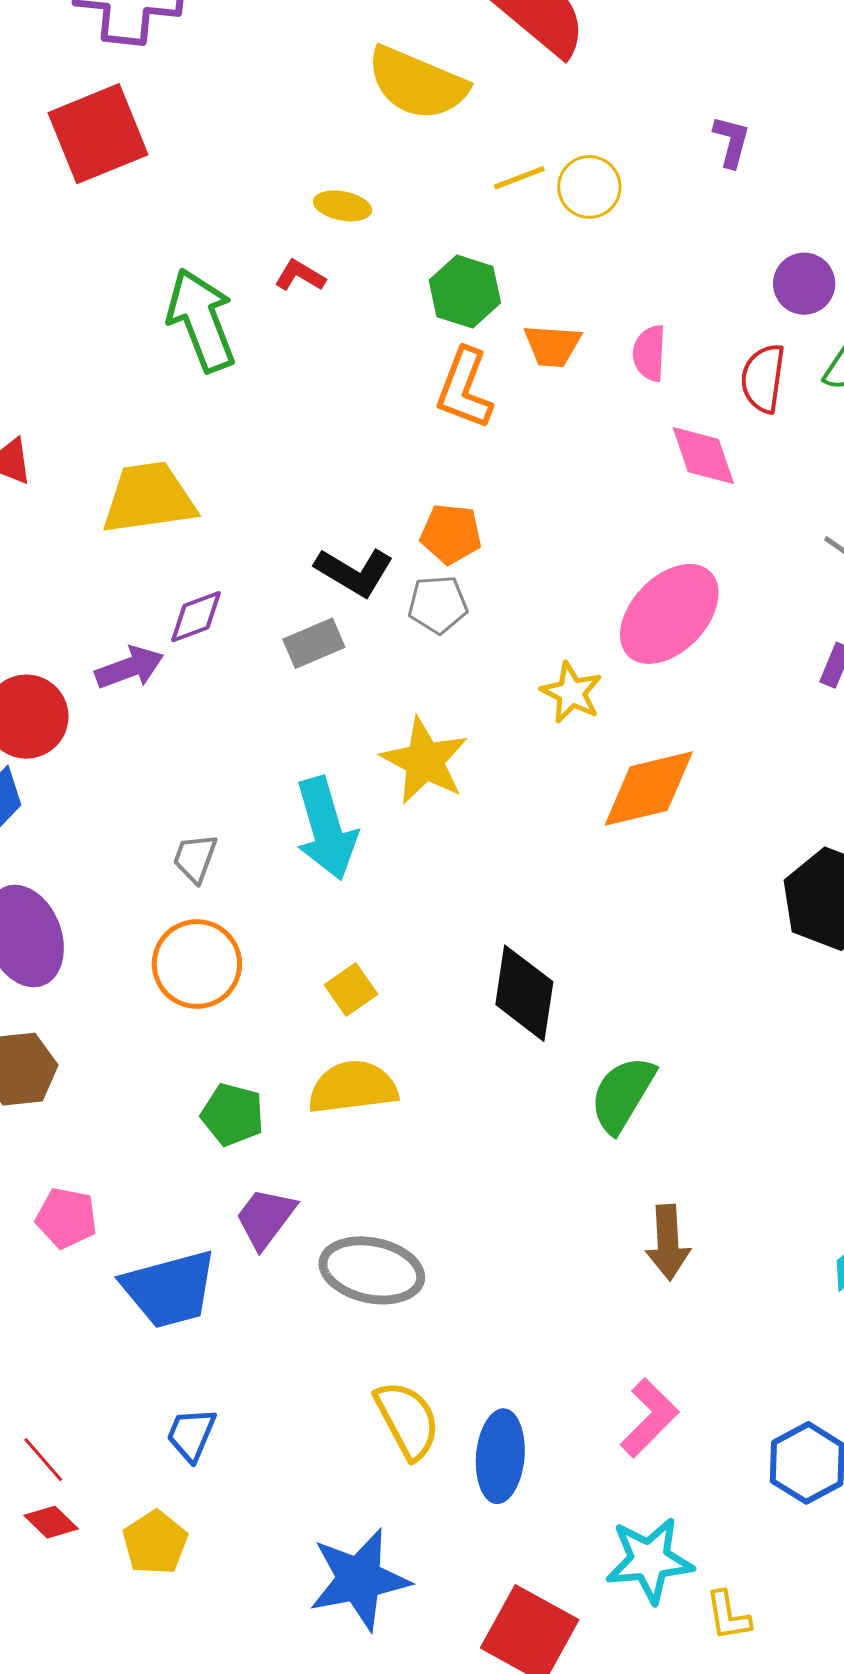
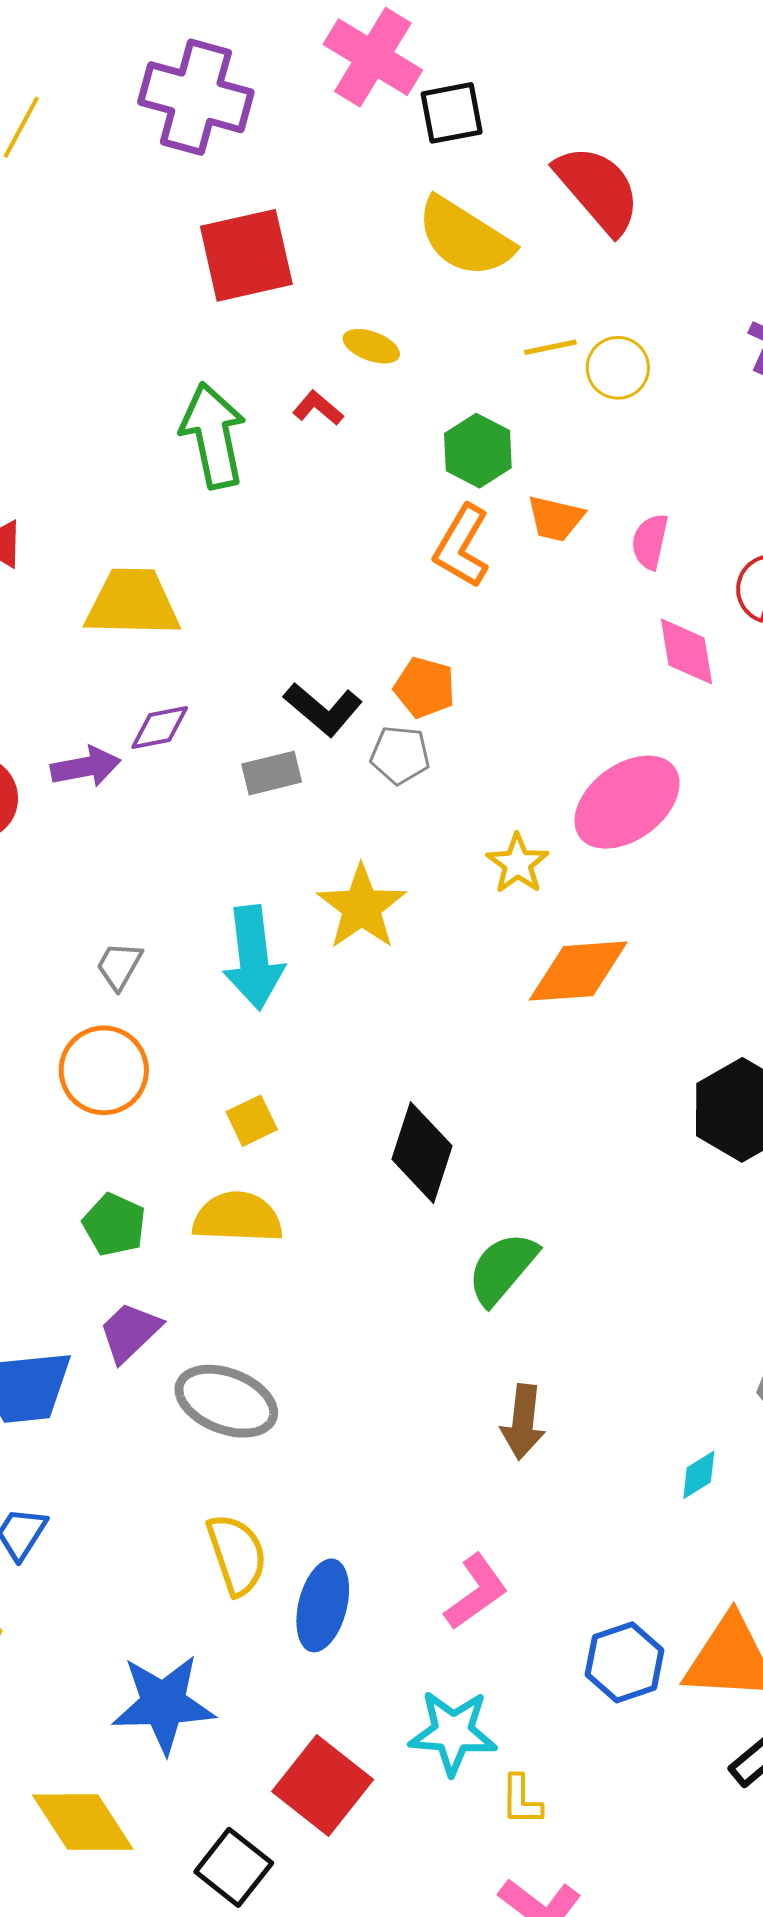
red square: (98, 134) -> (246, 255), moved

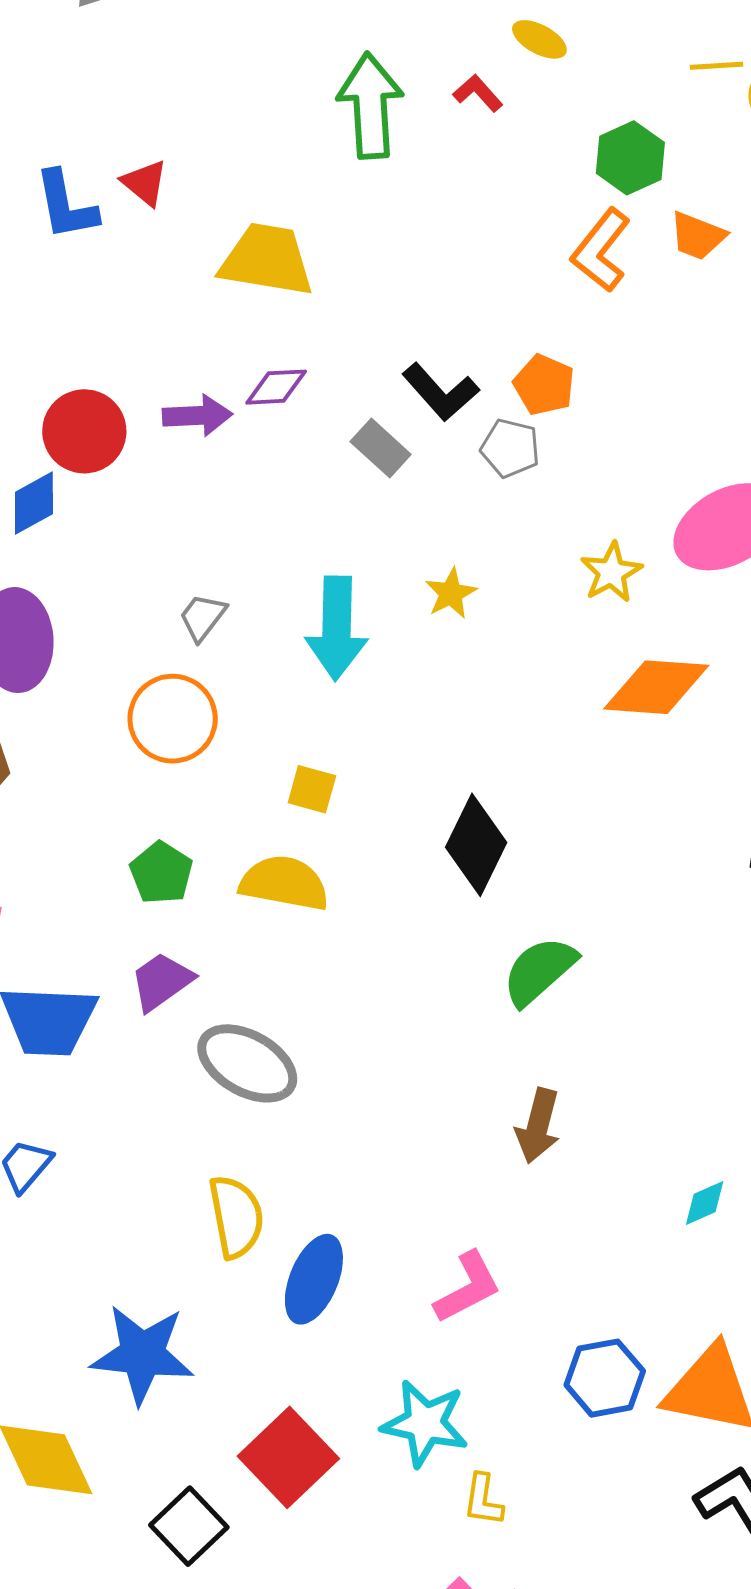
gray rectangle: (272, 773) -> (381, 448), turned 48
yellow star: (362, 907) -> (451, 593), size x0.6
yellow square: (252, 1121) -> (312, 789), turned 33

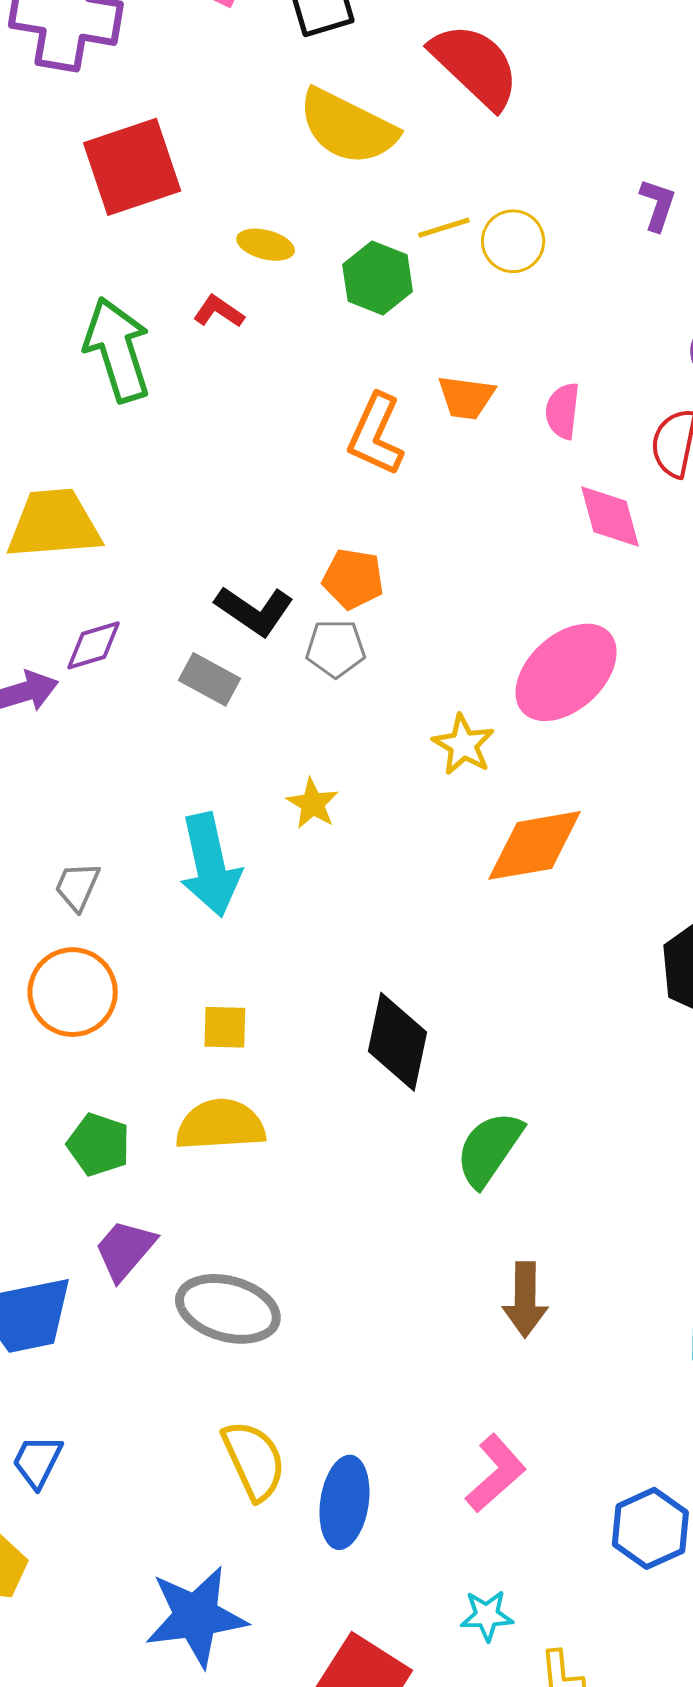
green hexagon: (630, 158) -> (378, 278), moved
cyan star: (425, 1423) -> (487, 1616), size x0.6

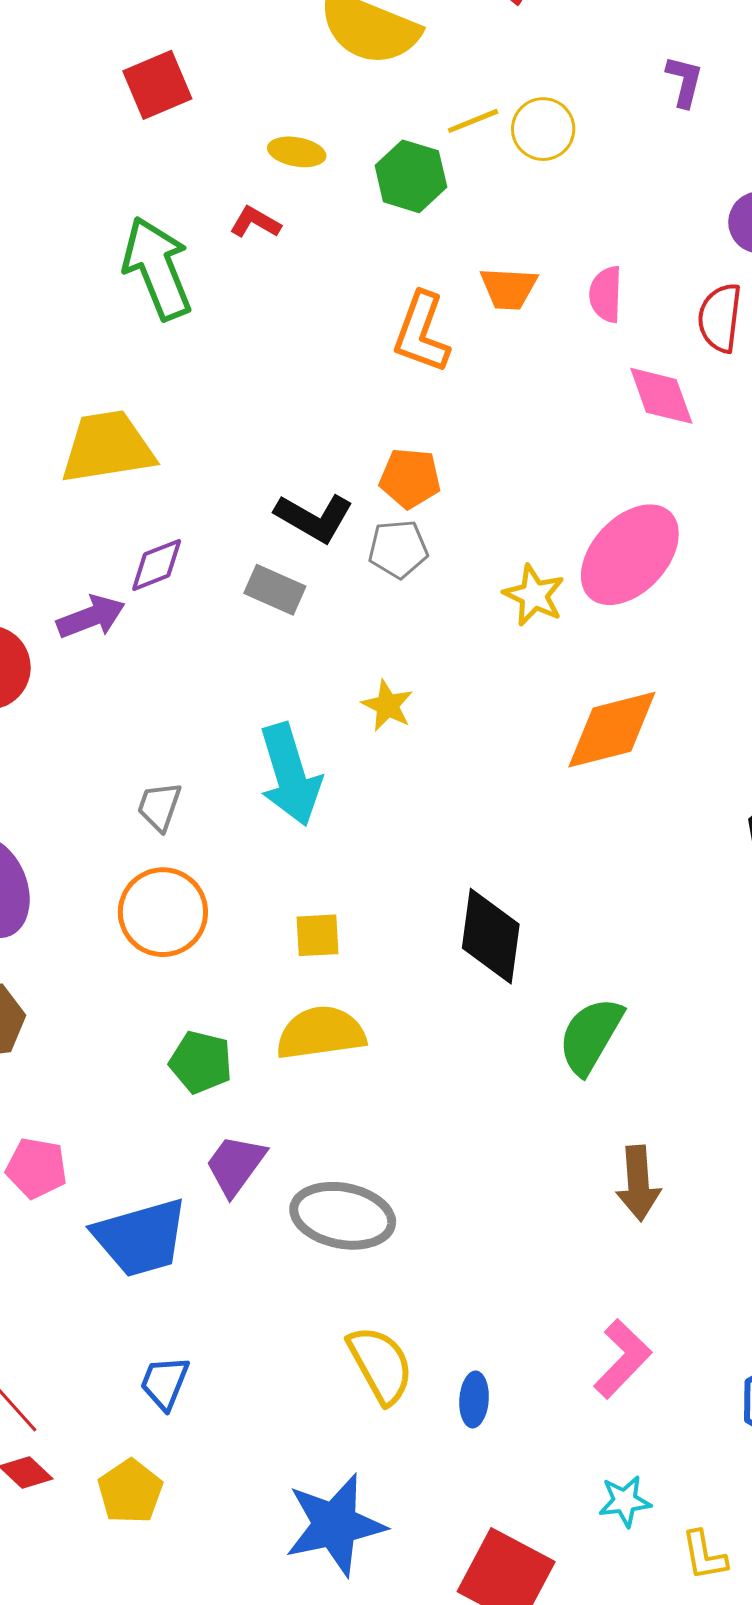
red square: (132, 167) -> (157, 85), size x0.7
yellow star: (463, 745) -> (534, 595), moved
blue ellipse: (344, 1502) -> (474, 1400), size x0.6

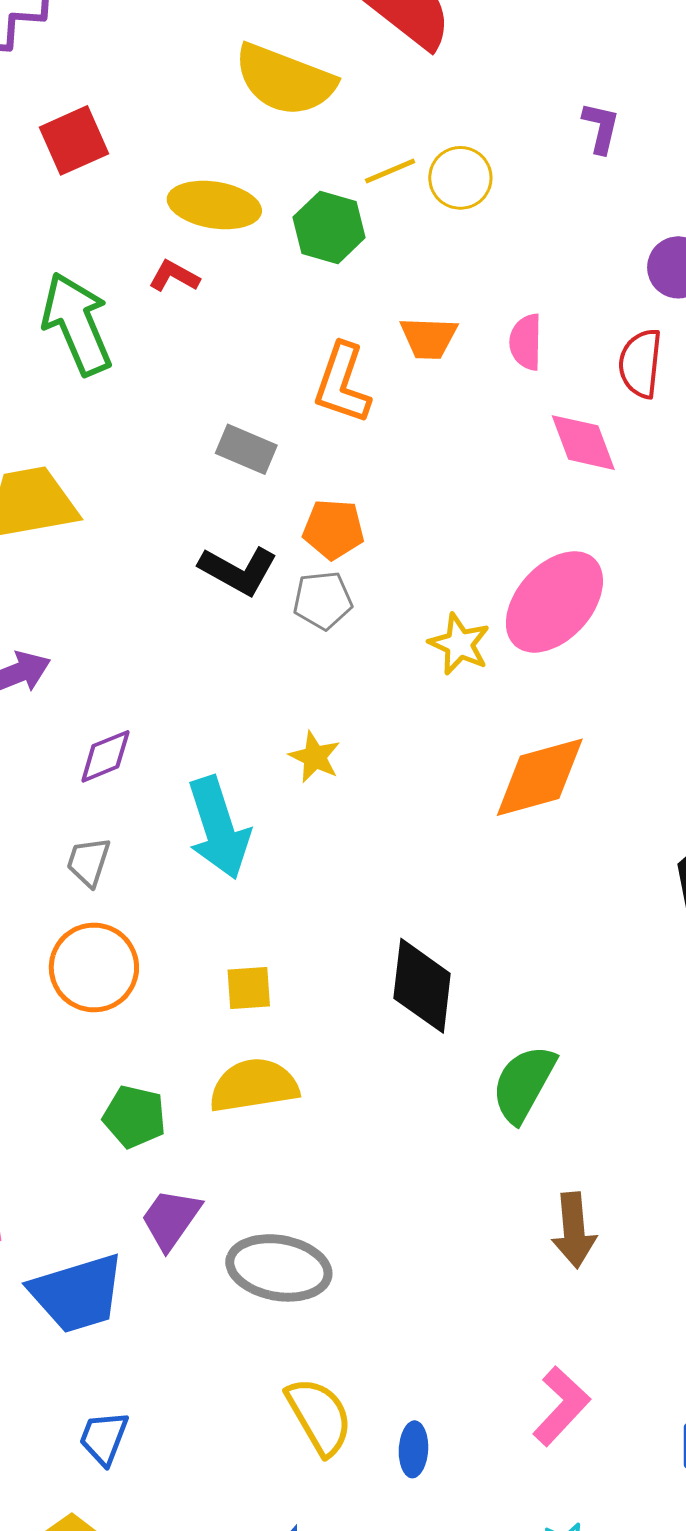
yellow ellipse: (297, 152) -> (214, 205), size x1.6
purple diamond: (157, 565) -> (105, 756), moved
gray rectangle: (275, 590) -> (246, 449), moved

